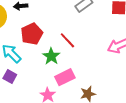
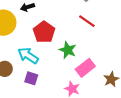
red line: (67, 40) -> (87, 21), moved

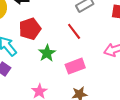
pink rectangle: (85, 68) -> (75, 66), moved

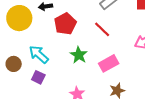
red pentagon: (30, 29) -> (65, 24), moved

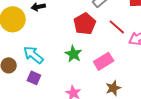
red pentagon: (65, 24) -> (85, 24), moved
red line: (102, 29) -> (117, 27), moved

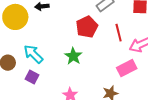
red line: (117, 27) -> (119, 33), turned 30
pink rectangle: (104, 61) -> (127, 68), moved

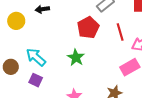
yellow circle: (15, 17) -> (16, 21), size x0.7

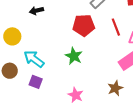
yellow circle: (16, 21) -> (12, 36), moved
red pentagon: (88, 28) -> (84, 25), turned 30

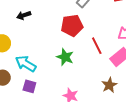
red line: (116, 27) -> (97, 46), moved

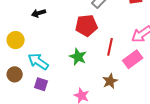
red line: (97, 46) -> (110, 47), turned 36
brown star: (109, 85) -> (110, 81), moved

